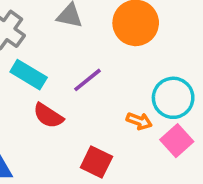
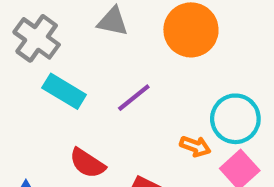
red semicircle: (48, 116) -> (87, 163), moved

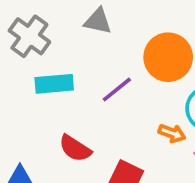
orange circle: (191, 30) -> (168, 57), moved
cyan rectangle: (64, 91) -> (54, 84), turned -36

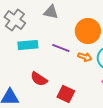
purple line: (117, 90) -> (61, 48), turned 60
orange arrow: (172, 133) -> (85, 57), moved

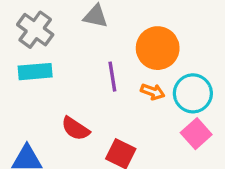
cyan rectangle: (28, 45) -> (35, 72), moved
purple line: (61, 48) -> (112, 77), turned 60

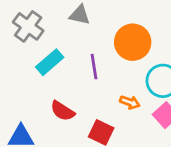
cyan rectangle: (35, 72) -> (50, 62), moved, turned -36
orange arrow: (153, 92) -> (130, 102), moved

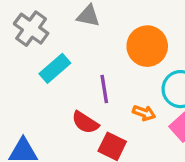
purple line: (94, 67) -> (104, 89), moved
red semicircle: (62, 111) -> (85, 122), moved

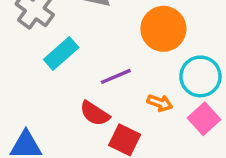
purple line: (104, 89) -> (116, 76), turned 76

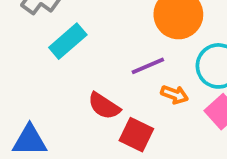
purple line: (116, 76) -> (148, 66), moved

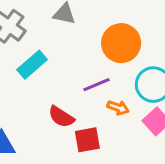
red square: (136, 135) -> (87, 140), turned -36

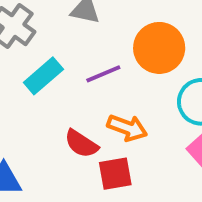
purple line: (97, 85) -> (103, 74), moved
orange arrow: (118, 108) -> (127, 128), moved, size x1.4

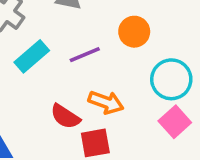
orange circle: (159, 48) -> (134, 32), size x0.7

